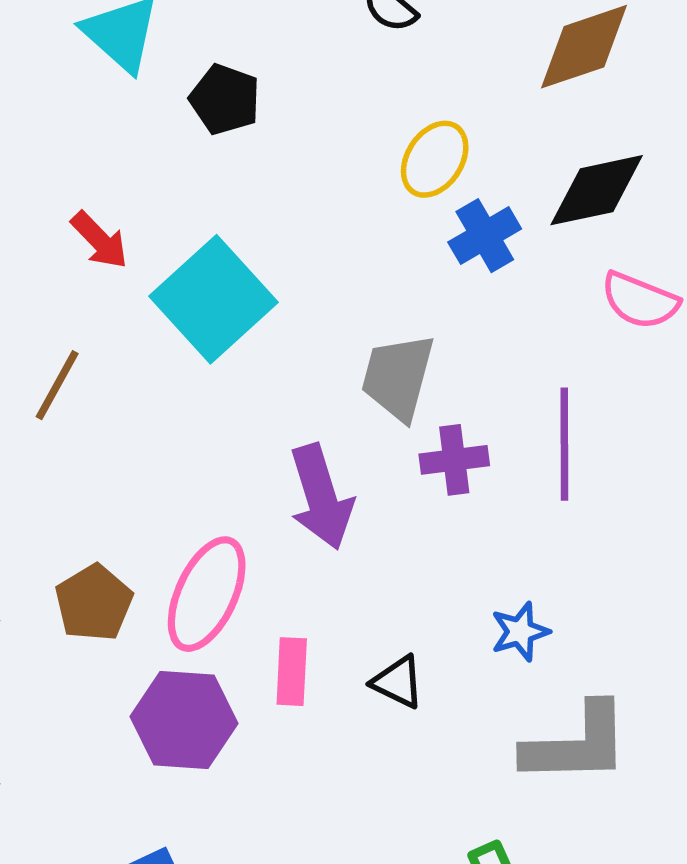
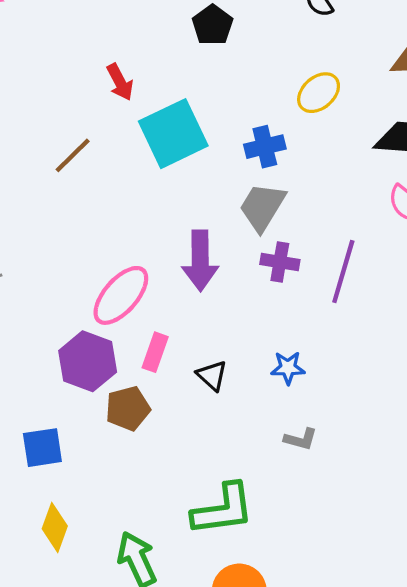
blue cross: (485, 236) -> (265, 147), moved
brown pentagon: (94, 603) -> (128, 408), moved
gray L-shape: (576, 744) -> (301, 439), size x0.5

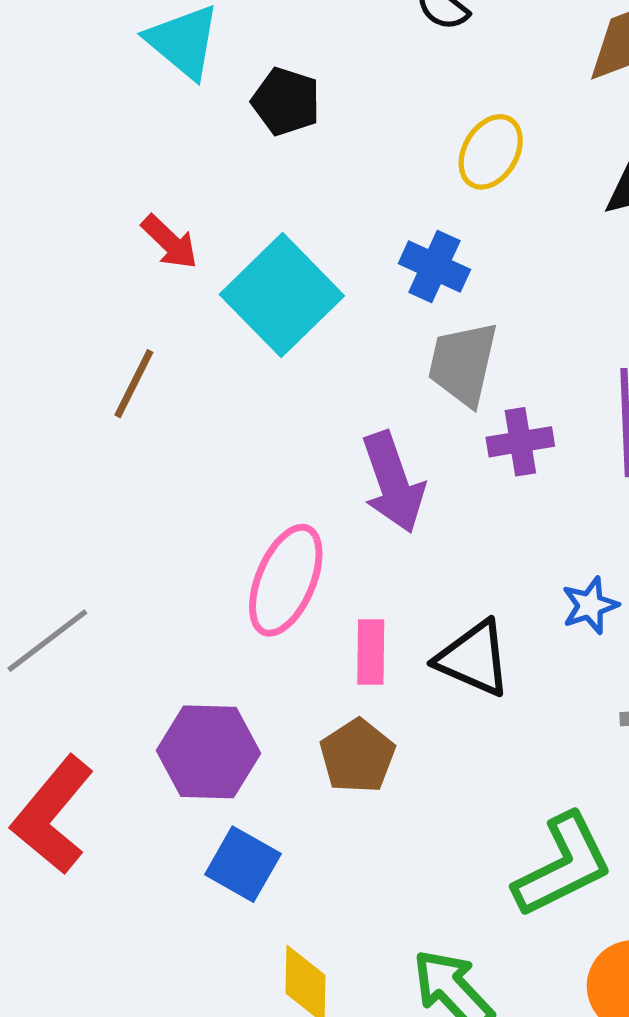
blue cross: (265, 147) -> (434, 266), turned -33
purple hexagon: (88, 361) -> (208, 752), moved
black triangle: (212, 375) -> (474, 658), size x1.5
blue square: (42, 448) -> (243, 864), turned -33

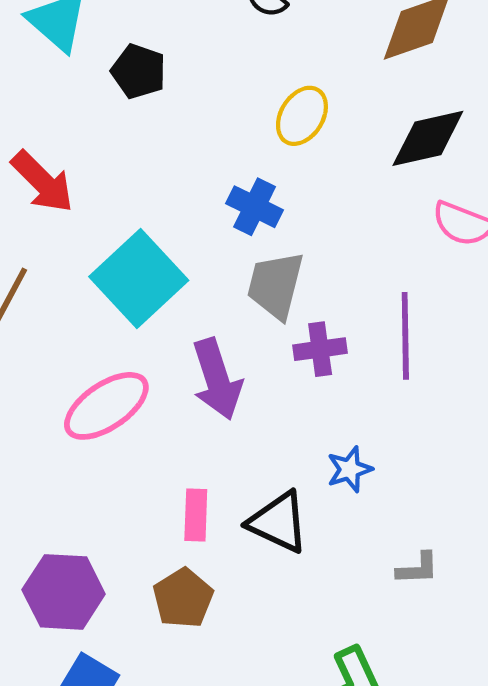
red arrow: (170, 242) -> (42, 182), size x1.4
cyan square: (282, 295) -> (139, 279), moved
pink ellipse: (286, 580) -> (106, 406), moved, turned 32
blue star: (590, 605) -> (350, 469), moved

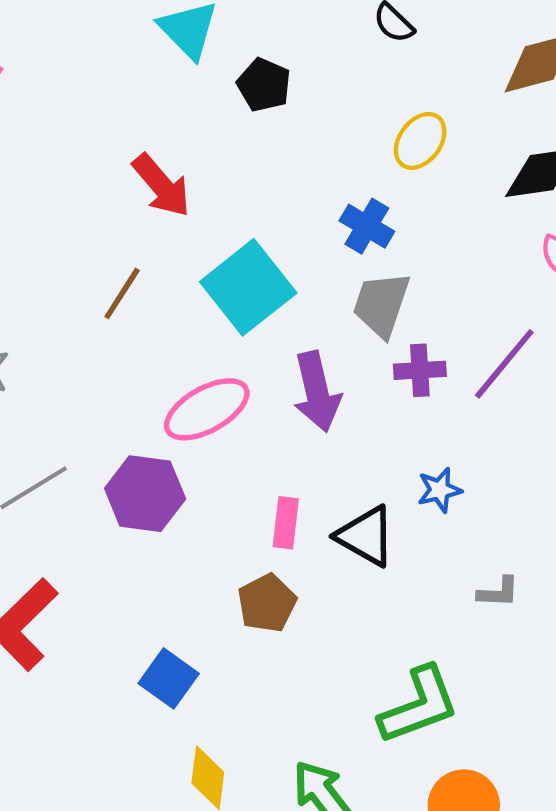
purple line: (405, 336) -> (504, 364), turned 36
purple hexagon: (64, 592) -> (145, 494), moved

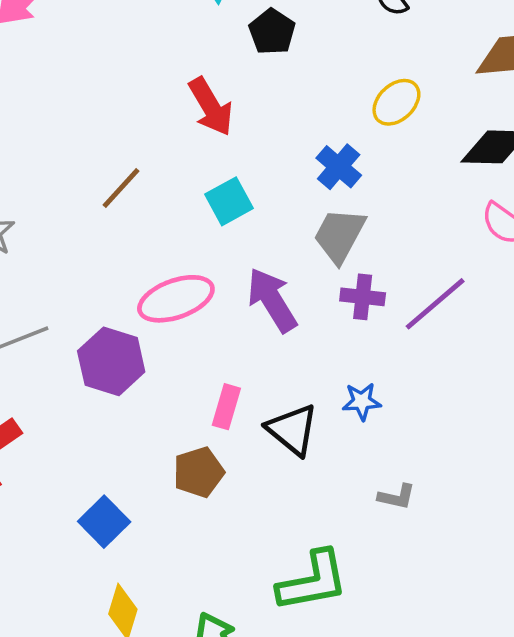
red arrow: (162, 185) -> (211, 107), moved
cyan square: (248, 287) -> (229, 201), size x0.6
purple arrow: (317, 392) -> (272, 300), turned 152

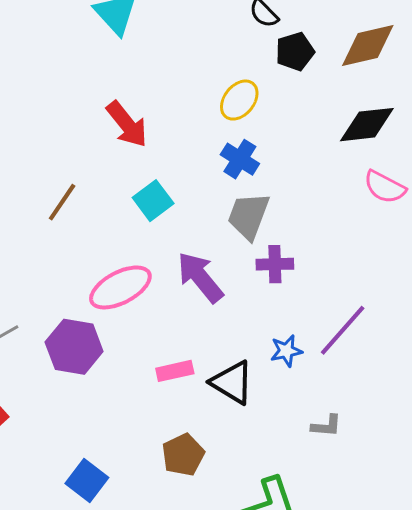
black pentagon: (272, 32) -> (295, 52), moved, turned 30
yellow ellipse: (396, 102) -> (239, 100), moved
purple line: (435, 304) -> (343, 330), moved
pink rectangle: (226, 407) -> (175, 371), turned 69
brown pentagon: (199, 472) -> (183, 455), moved

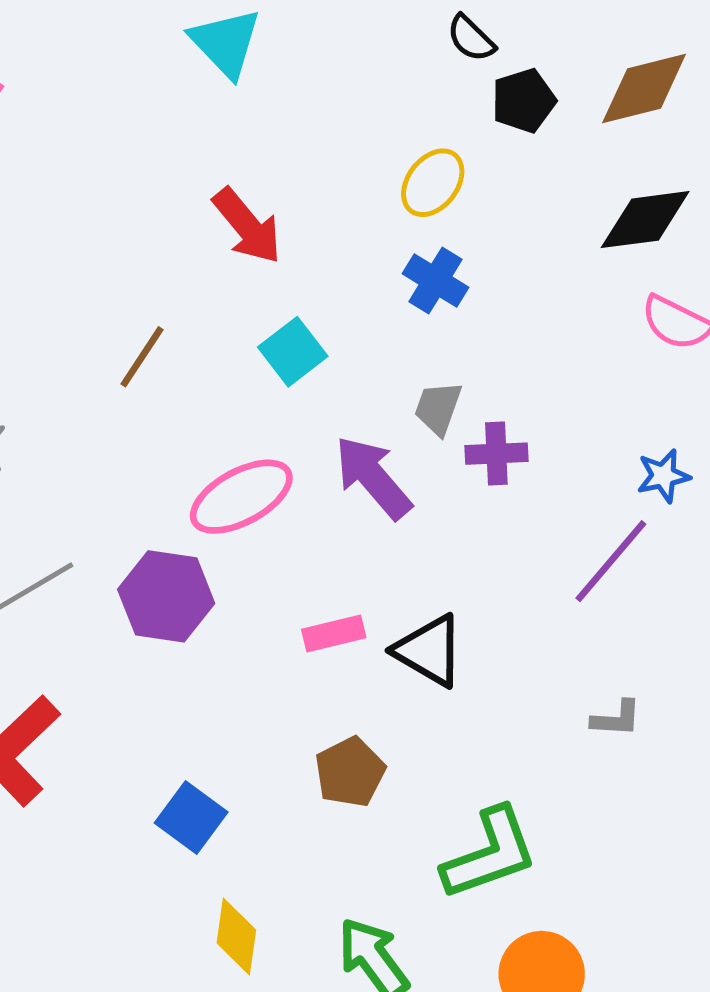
gray trapezoid: (248, 216) -> (438, 408), moved, size x0.7
blue star: (286, 351) -> (663, 476), moved
gray L-shape: (326, 426) -> (616, 719), moved

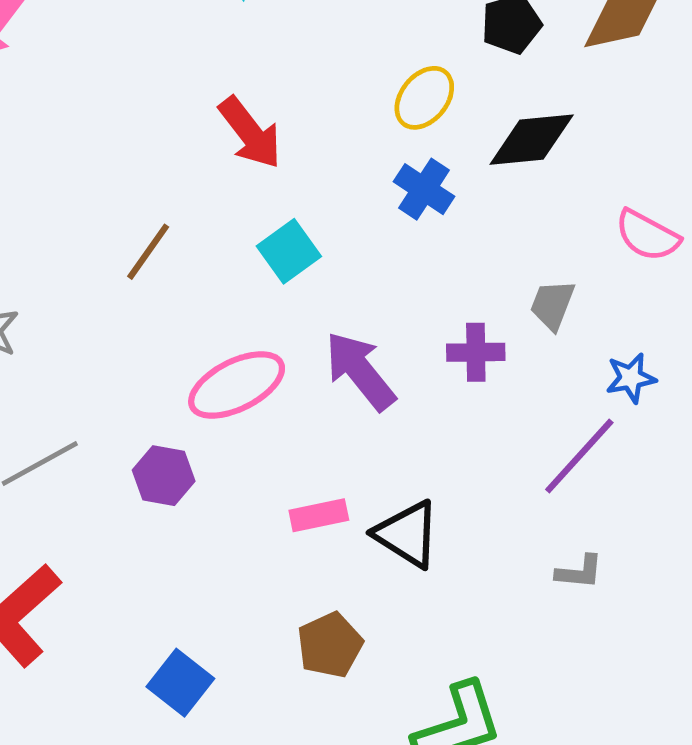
black diamond: (645, 220) -> (532, 140), moved
gray trapezoid: (438, 408) -> (552, 305), moved
purple hexagon: (166, 596) -> (164, 476), size x0.7
gray L-shape: (616, 719) -> (579, 572), moved

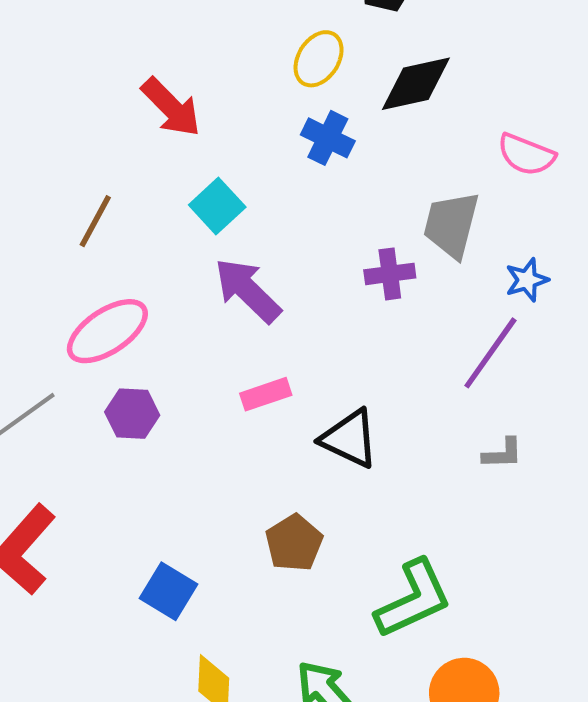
gray trapezoid: (552, 305) -> (451, 225), size x1.5
purple arrow: (360, 371) -> (248, 290), moved
pink ellipse: (237, 385) -> (107, 331), moved
pink rectangle: (319, 515) -> (266, 394), moved

